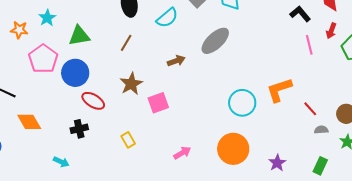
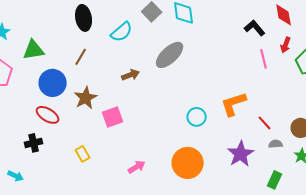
blue circle: (75, 73) -> (53, 83), moved
cyan circle: (242, 103) -> (197, 117), size x0.7
purple star: (277, 163) -> (241, 154), moved, size x1.5

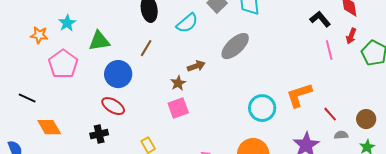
brown star: (86, 98) -> (178, 83), moved, size x0.7
cyan circle: (197, 117) -> (262, 108), size x1.4

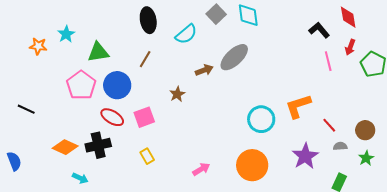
pink pentagon: (63, 64) -> (81, 85), moved
brown arrow: (196, 66) -> (204, 70), moved
pink square: (178, 108) -> (144, 117), moved
orange diamond: (49, 127) -> (65, 147), moved, turned -35
black cross: (99, 134) -> (98, 145), size x1.4

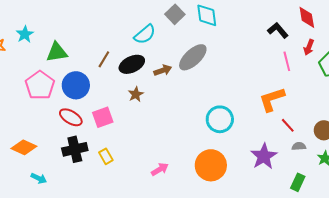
black ellipse: (148, 20) -> (132, 64), moved, turned 75
orange L-shape: (298, 106) -> (272, 99), moved
black cross: (98, 145) -> (75, 149), moved

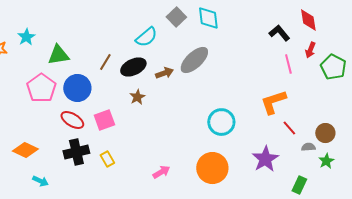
gray semicircle: (299, 146) -> (308, 147), moved

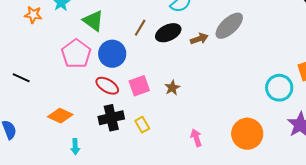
green triangle: (58, 55) -> (93, 21), turned 45
brown star: (137, 97) -> (172, 88), moved
cyan circle: (221, 122) -> (279, 88), moved
pink arrow: (161, 172) -> (196, 138), turned -78
cyan arrow: (40, 181) -> (75, 147), turned 63

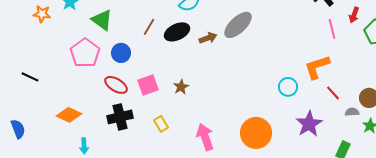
blue circle: (112, 54) -> (121, 53), size x0.7
cyan circle: (279, 88) -> (288, 87), size x0.7
yellow rectangle: (142, 125) -> (161, 124), moved
pink arrow: (196, 138) -> (205, 137), size x1.5

